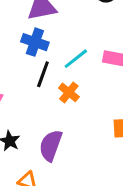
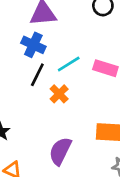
purple semicircle: (51, 145) -> (60, 151), moved

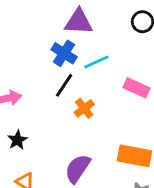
cyan line: (69, 64) -> (96, 62), moved

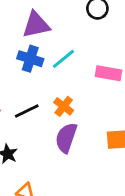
black line: (64, 85) -> (27, 111), moved, turned 45
purple semicircle: (78, 169) -> (66, 138), moved

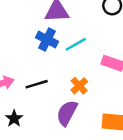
orange cross: (64, 106) -> (79, 86), moved

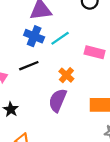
black line: (37, 84) -> (29, 66), moved

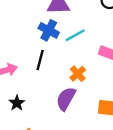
black line: (29, 66) -> (40, 60), turned -60

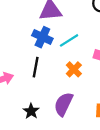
orange cross: (78, 74) -> (74, 69), moved
black star: (17, 103) -> (31, 111), moved

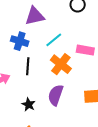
blue cross: (42, 37) -> (20, 41), moved
orange cross: (74, 69) -> (61, 64), size x1.5

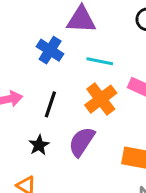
cyan line: (54, 40) -> (100, 61), turned 36
black line: (28, 66) -> (50, 104), moved

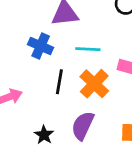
black line: (50, 104) -> (59, 82), moved

